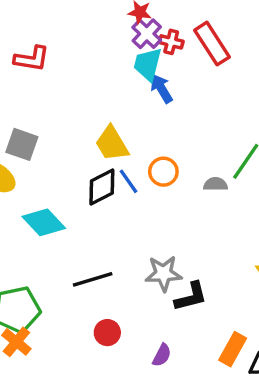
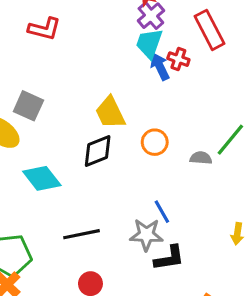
red cross: (171, 42) -> (178, 59), moved
blue line: (129, 181) -> (162, 212), moved

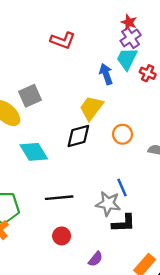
red L-shape: (44, 29) -> (63, 40), moved
blue arrow: (160, 67) -> (106, 74), moved
gray square: (28, 106) -> (30, 96), turned 35
yellow trapezoid: (110, 113) -> (91, 108), turned 56

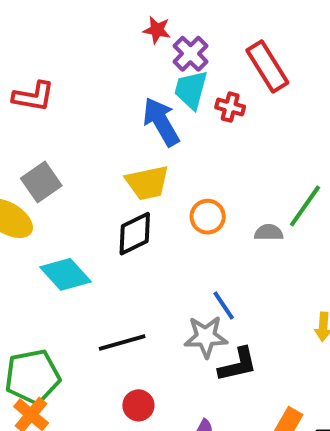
red star: (129, 22) -> (157, 30), moved
red L-shape: (63, 40) -> (33, 96), moved
blue arrow: (106, 74) -> (161, 122), size x1.4
yellow trapezoid: (91, 108) -> (147, 183), turned -128

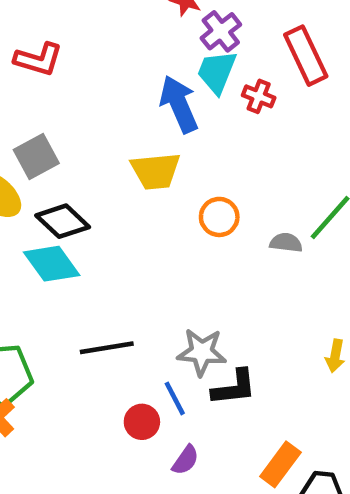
black diamond: (135, 234) -> (63, 221), moved, turned 63
blue line: (224, 306) -> (175, 398), moved
red circle: (138, 405) -> (142, 422), moved

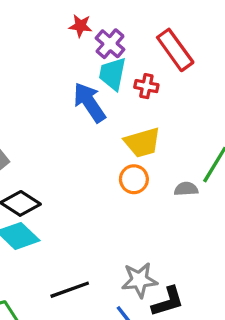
yellow trapezoid: (156, 171) -> (142, 143), moved

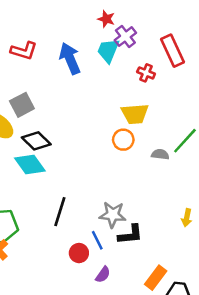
cyan trapezoid: (112, 74) -> (108, 51), moved
blue arrow: (89, 102) -> (70, 58), moved
black line: (70, 290) -> (60, 212), turned -64

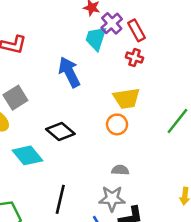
red rectangle: (173, 51) -> (137, 30), moved, size x0.7
blue arrow: (70, 58) -> (69, 72), moved
black diamond: (36, 141) -> (60, 131), moved
gray semicircle: (160, 154) -> (120, 170), moved

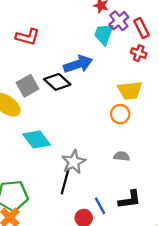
blue arrow: (69, 72) -> (78, 64), turned 96
black diamond: (60, 131) -> (57, 82), moved
gray star: (112, 199) -> (74, 162), moved, turned -30

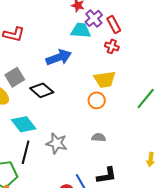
cyan trapezoid: (104, 34) -> (81, 30), turned 75
black diamond: (57, 82) -> (42, 90), moved
gray star: (74, 162) -> (57, 143), turned -30
black line: (65, 181) -> (26, 152), moved

